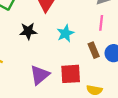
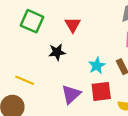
cyan star: (65, 33) -> (97, 66), moved

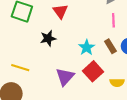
red square: (101, 91) -> (93, 71), turned -30

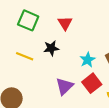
yellow line: (20, 68) -> (25, 56), moved

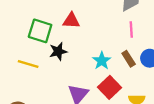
green square: (28, 20) -> (40, 31), moved
red triangle: (65, 23) -> (71, 21), turned -49

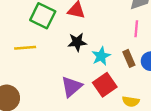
black star: (58, 51) -> (77, 42), moved
yellow line: (28, 64) -> (25, 48), turned -30

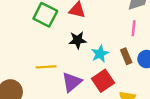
yellow line: (25, 48) -> (46, 67), moved

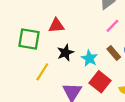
pink line: (134, 28) -> (112, 26), turned 56
yellow line: (46, 67) -> (42, 72), moved, turned -36

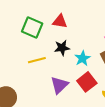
yellow line: (42, 72) -> (37, 60), turned 30

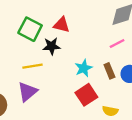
black star: (62, 48) -> (52, 46), moved
purple triangle: (59, 85) -> (27, 92), moved

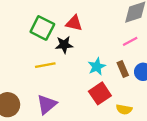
purple triangle: (27, 92) -> (47, 104), moved

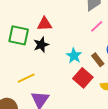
yellow line: (45, 65) -> (26, 78), moved
brown rectangle: (123, 69) -> (98, 60), moved

